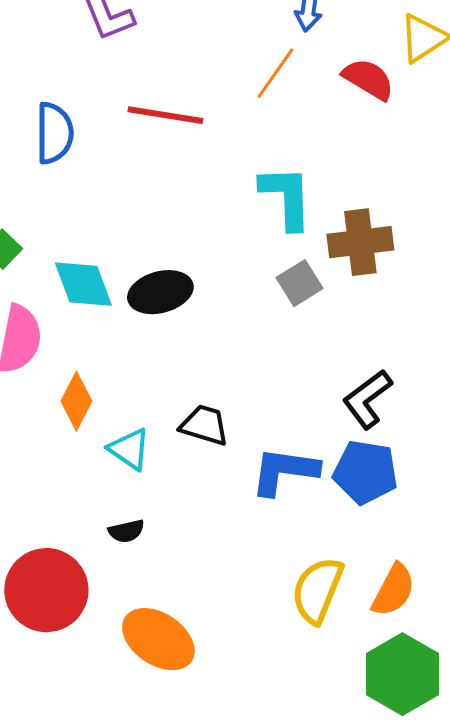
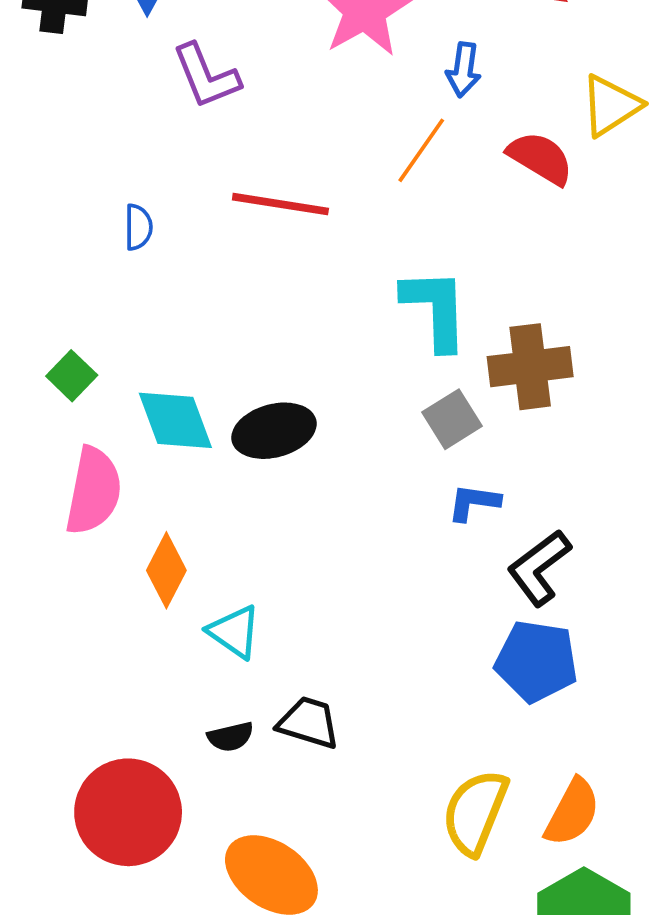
blue semicircle: (54, 133) -> (138, 227), size x0.6
black trapezoid: (204, 425) -> (309, 723), moved
blue L-shape: (284, 471) -> (474, 502), moved, size x0.6

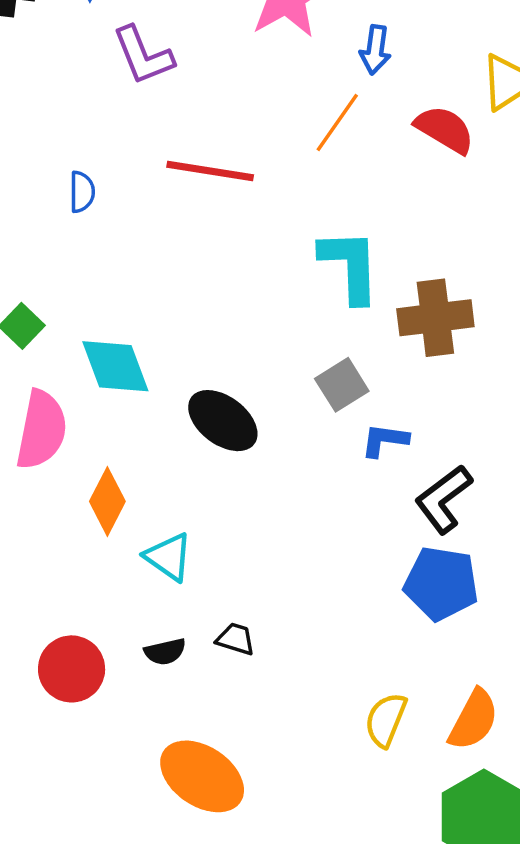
gray square: (452, 419) -> (342, 385), moved
black ellipse: (274, 431) -> (223, 421), moved, turned 52
black trapezoid: (309, 723) -> (236, 639), size x0.7
red circle: (128, 812) -> (72, 669), moved, size x0.7
yellow semicircle: (475, 812) -> (386, 720), size x0.7

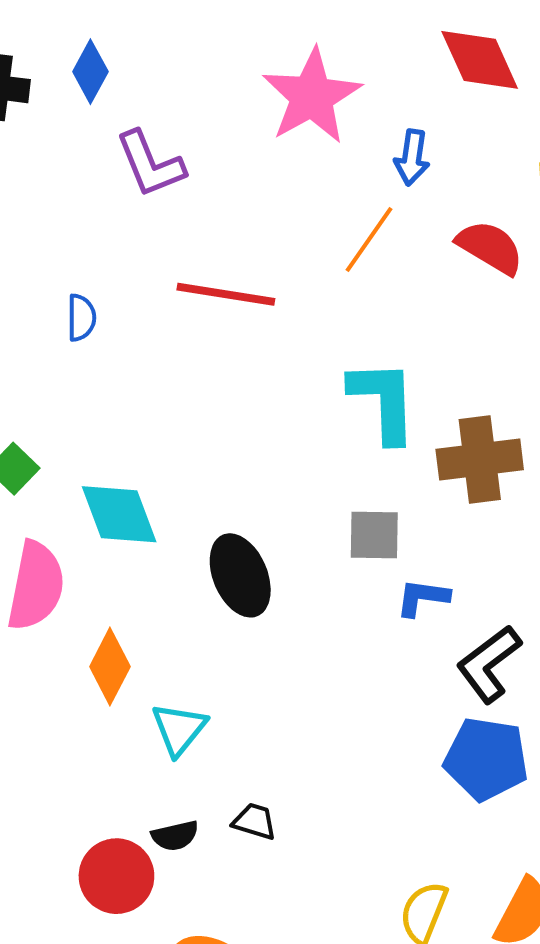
gray square: (342, 385) -> (374, 535), turned 33
black ellipse: (223, 421) -> (240, 575), turned 30
cyan triangle: (169, 557) -> (179, 729), turned 34
red circle: (72, 669) -> (116, 876), moved

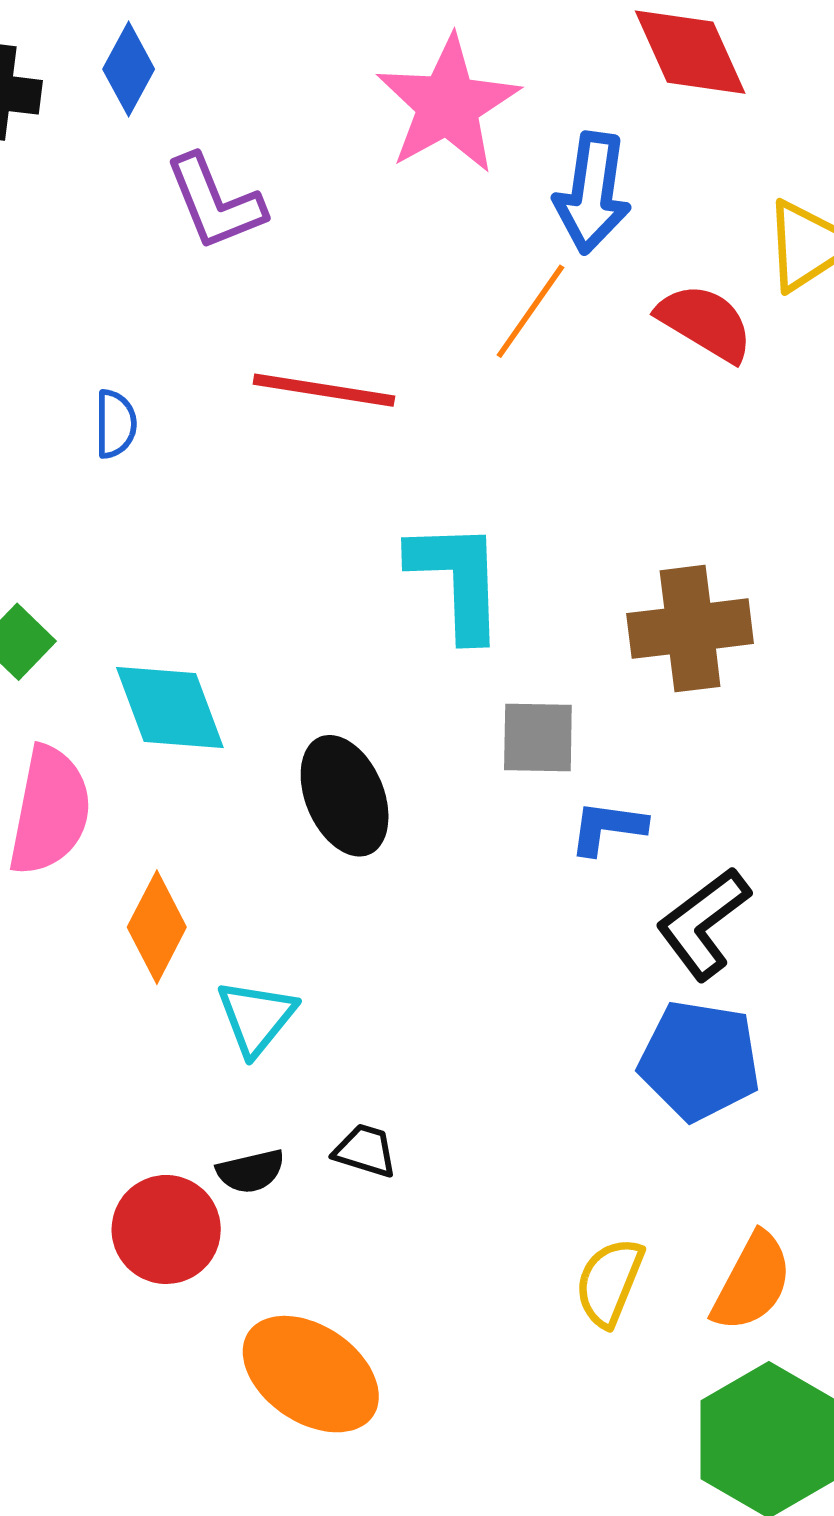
blue arrow: (412, 158) -> (592, 193), size x1.5
cyan L-shape: (383, 401) -> (457, 580), moved

